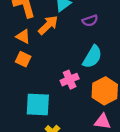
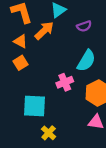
orange square: (23, 59) -> (21, 63), turned 32

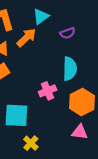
cyan semicircle: (86, 61) -> (70, 69), turned -30

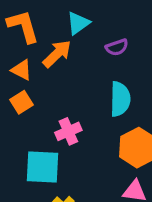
pink cross: (48, 91) -> (68, 131), moved

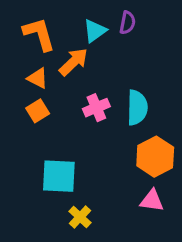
purple semicircle: (117, 47) -> (127, 23), moved, turned -60
pink cross: (68, 131) -> (96, 108), moved

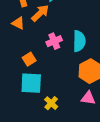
orange square: (38, 111) -> (29, 59), moved
yellow cross: (80, 217) -> (51, 103), moved

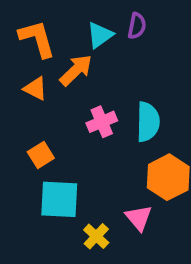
orange square: (29, 59) -> (41, 155), moved
pink triangle: (88, 98) -> (139, 218), moved, turned 42

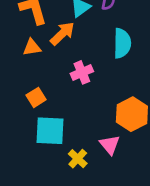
orange triangle: (35, 89) -> (32, 47), turned -36
cyan semicircle: (148, 122) -> (122, 43), moved

